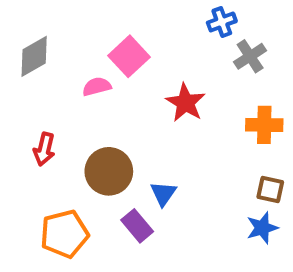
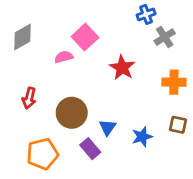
blue star: (262, 228) -> (142, 137), moved

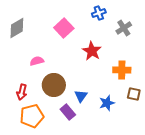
blue cross: (146, 14) -> (99, 13), moved
pink semicircle: (64, 57) -> (37, 61), moved
orange cross: (174, 82) -> (122, 70), moved
red arrow: (29, 98) -> (22, 92), moved

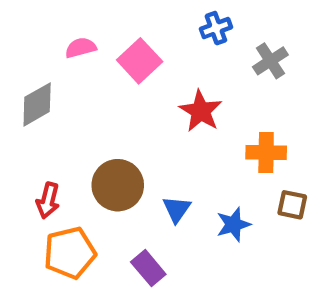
gray diamond: (17, 28) -> (37, 104), moved
pink semicircle: (37, 61) -> (81, 48), moved
purple rectangle: (68, 112) -> (148, 268), moved

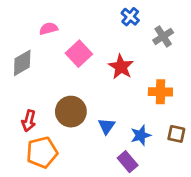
blue cross: (216, 28) -> (130, 17), turned -30
pink square: (140, 61) -> (79, 54), moved
brown square: (292, 205) -> (176, 134), moved
purple rectangle: (148, 268) -> (128, 162), moved

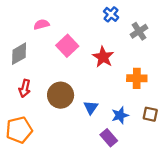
red arrow: (29, 121) -> (25, 88), moved
orange pentagon: (42, 152) -> (19, 130), moved

